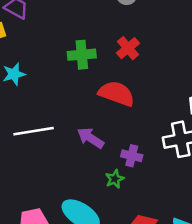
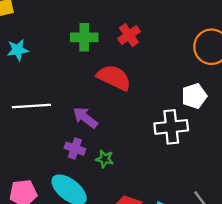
purple cross: (132, 156) -> (75, 149), moved
green star: (115, 179) -> (105, 159), turned 30

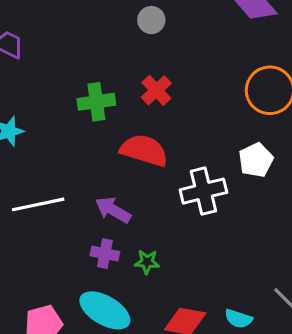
white cross: (171, 127) -> (203, 191), moved

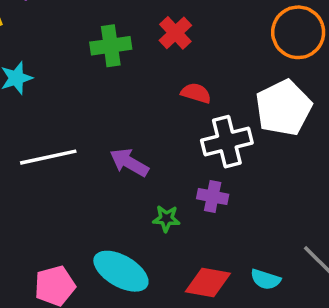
red semicircle: (144, 150) -> (196, 93), moved, size x0.6
white pentagon: (256, 160) -> (283, 108), size x1.5
purple cross: (105, 254) -> (213, 197), moved

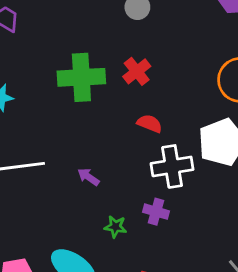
green cross: (111, 46) -> (81, 77), size x1.4
purple arrow: (129, 162) -> (88, 177), size x0.7

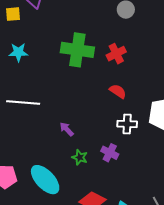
white cross: (172, 166) -> (127, 124), size x0.7
purple arrow: (88, 177) -> (67, 129), moved

